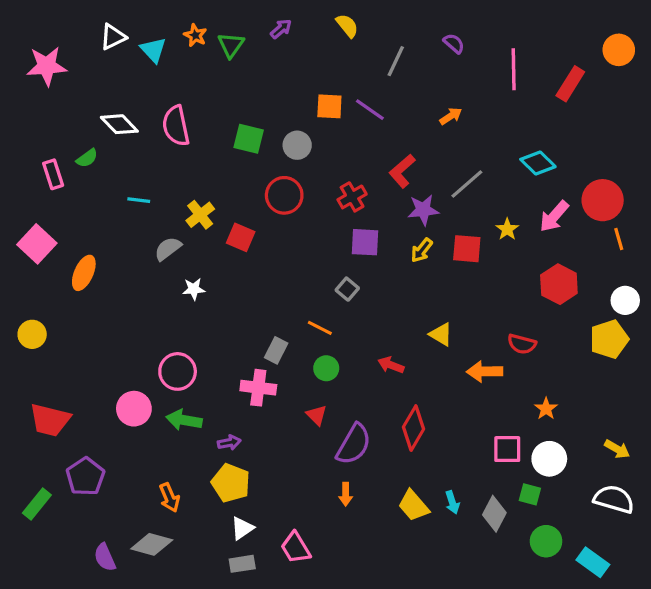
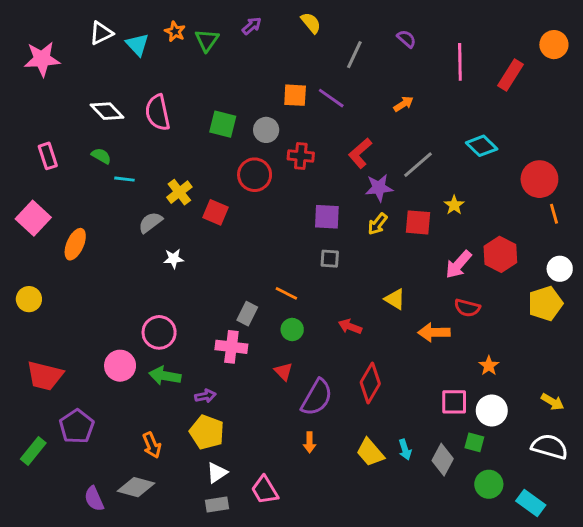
green semicircle: (87, 158) -> (101, 156), moved, turned -114
red cross: (352, 197) -> (301, 156), moved, turned 35
pink arrow: (554, 216) -> (458, 264), moved
gray square: (347, 289) -> (330, 259), moved, turned -36

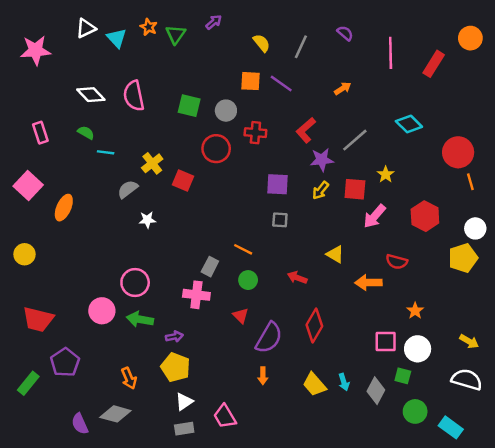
yellow semicircle: (311, 23) -> (262, 43), moved
pink arrow: (458, 264) -> (375, 216), moved

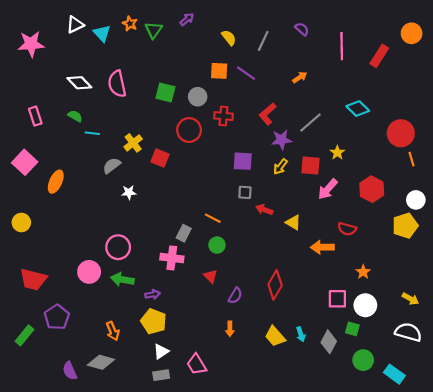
red arrow: (297, 278) -> (264, 210), moved
purple semicircle: (269, 338) -> (235, 296), size x0.6

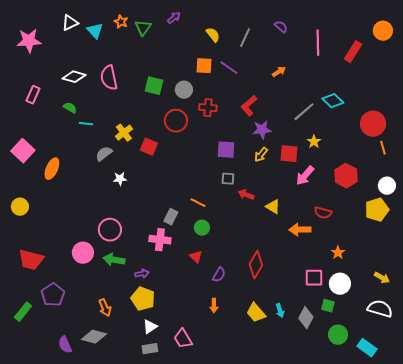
white diamond: (79, 83) -> (74, 77), turned -30
pink rectangle: (35, 116) -> (33, 95), moved, turned 42
gray line: (311, 123) -> (304, 112), moved

